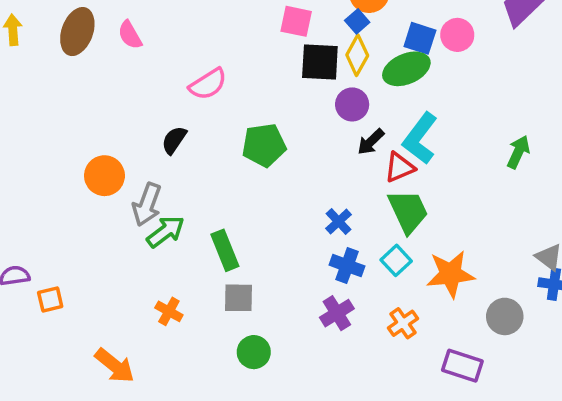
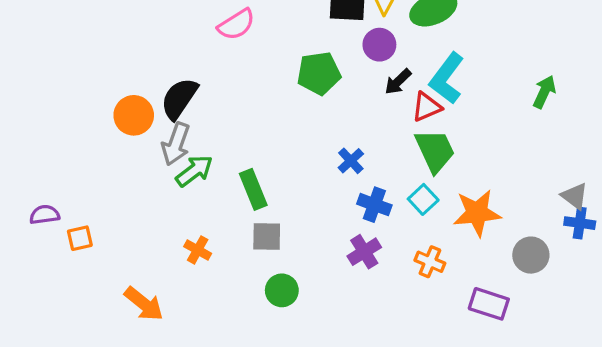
black semicircle: (174, 140) -> (179, 99), moved, size x1.5
green pentagon: (264, 145) -> (319, 73), moved
blue cross: (339, 221) -> (351, 161), moved
orange cross: (403, 323) -> (430, 262), turned -32

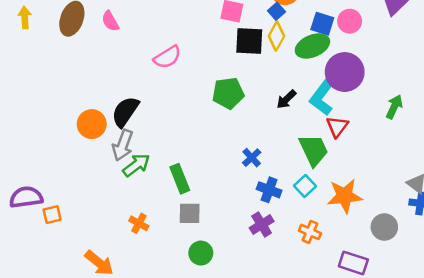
purple circle: (379, 45) -> (345, 72), moved, size x1.6
red triangle: (427, 107) -> (337, 127), moved, turned -30
purple semicircle: (45, 215) -> (26, 197), size x1.5

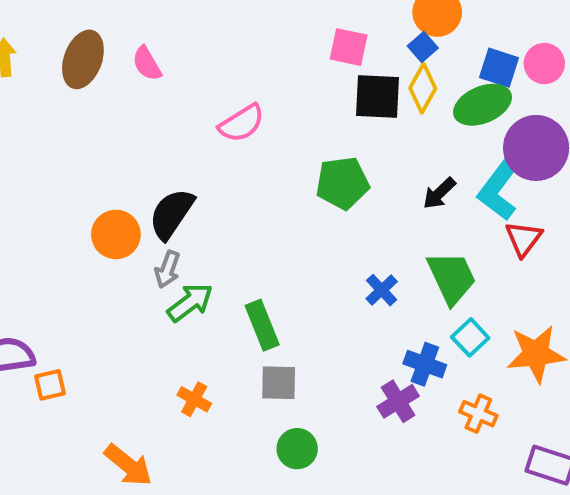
gray arrow: (123, 145) -> (167, 269), size x0.7
green trapezoid: (314, 150) -> (452, 278), moved
blue cross: (269, 190) -> (425, 364), moved

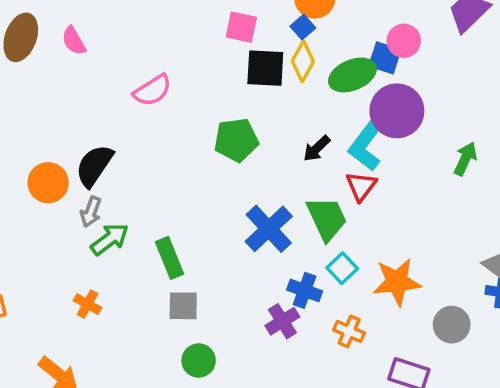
blue square: (499, 68) -> (385, 58), moved
red triangle: (524, 239) -> (361, 186), moved
blue cross: (382, 290) -> (269, 229), size x1.8
orange cross: (194, 399) -> (87, 304), moved

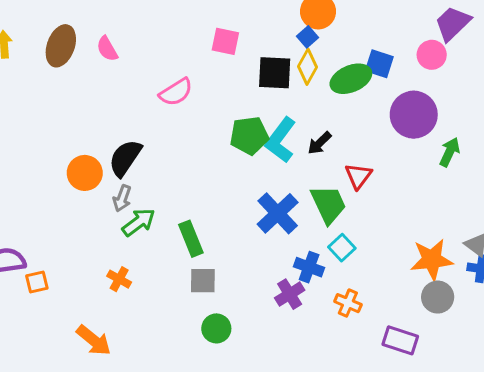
pink square: (241, 27) -> (225, 41), moved
pink circle: (404, 41) -> (432, 55), moved
purple circle: (397, 111) -> (414, 115), moved
cyan L-shape: (366, 145) -> (281, 140), moved
orange star: (397, 282) -> (432, 260), moved

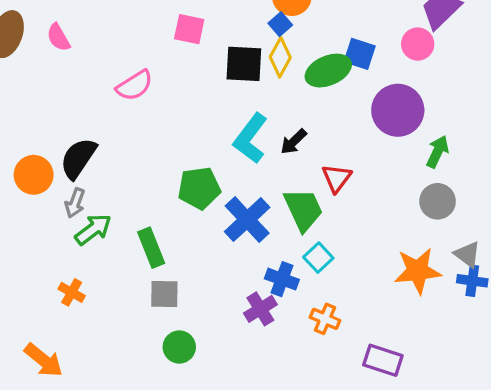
green pentagon: (249, 136) -> (199, 188), moved
gray circle: (438, 297) -> (438, 201), moved

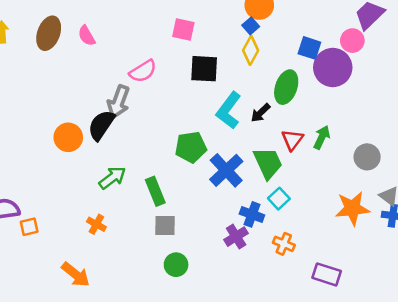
black square: (244, 64) -> (204, 69), moved
green ellipse: (328, 71) -> (286, 87), moved, turned -48
purple circle: (398, 110) -> (333, 68), moved
green arrow: (438, 152) -> (322, 137), moved
gray arrow: (75, 203) -> (118, 102), moved, size x1.5

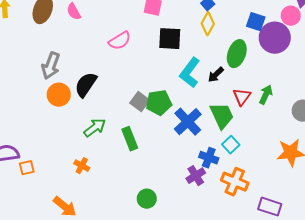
gray arrow: (118, 102) -> (51, 66), moved
gray square: (165, 225) -> (140, 102), moved, turned 36
orange cross: (284, 244) -> (235, 182), size x1.5

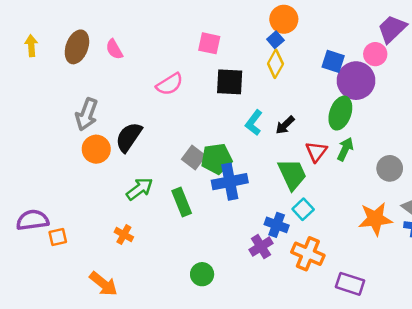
green ellipse: (237, 54) -> (340, 113), moved
cyan L-shape: (190, 73) -> (254, 123), size x0.7
blue cross: (188, 122) -> (230, 182), moved, turned 32

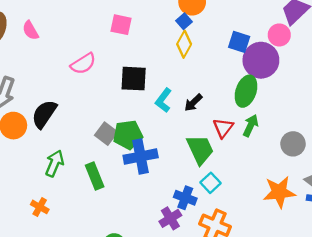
black square: (230, 82) -> (134, 79), moved
green arrow: (140, 189) -> (55, 163), turned -30

